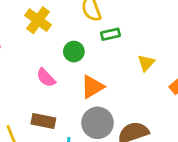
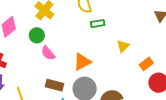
green circle: (74, 52) -> (37, 35), moved
brown rectangle: (43, 121) -> (55, 85), moved

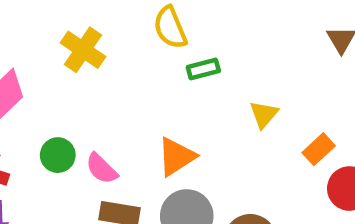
green circle: (37, 35) -> (58, 155), moved
pink semicircle: (48, 53) -> (102, 169), moved

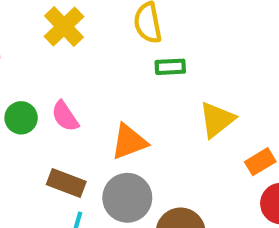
yellow triangle: (264, 114) -> (217, 120), size x1.4
pink semicircle: (102, 169) -> (65, 116), moved

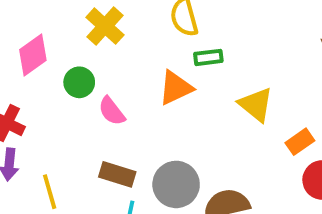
green circle: (21, 118) -> (79, 82), moved
yellow triangle: (217, 120) -> (256, 105), turned -39
orange triangle: (129, 142) -> (176, 88), moved

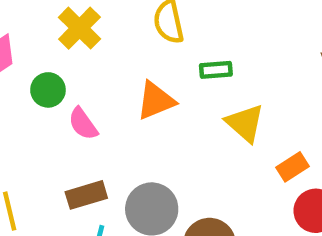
green rectangle: (208, 57) -> (216, 70), moved
brown rectangle: (117, 174) -> (86, 195), turned -36

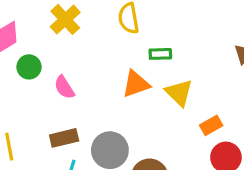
green circle: (48, 90) -> (29, 67), moved
orange triangle: (156, 101) -> (136, 84), moved

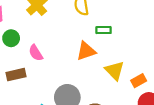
yellow triangle: (179, 93) -> (114, 71), moved
brown rectangle: (64, 138) -> (16, 75), moved

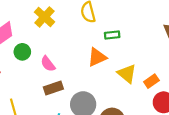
brown rectangle: (16, 75) -> (53, 88), moved

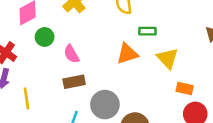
yellow triangle: (127, 74) -> (168, 58), moved
orange rectangle: (151, 81) -> (185, 89), turned 40

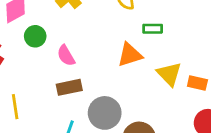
yellow triangle: (168, 58) -> (169, 74), moved
orange rectangle: (185, 89) -> (197, 83), moved

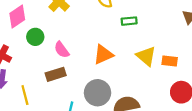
orange triangle: (130, 55) -> (103, 55), moved
brown rectangle: (69, 87) -> (56, 74), moved

